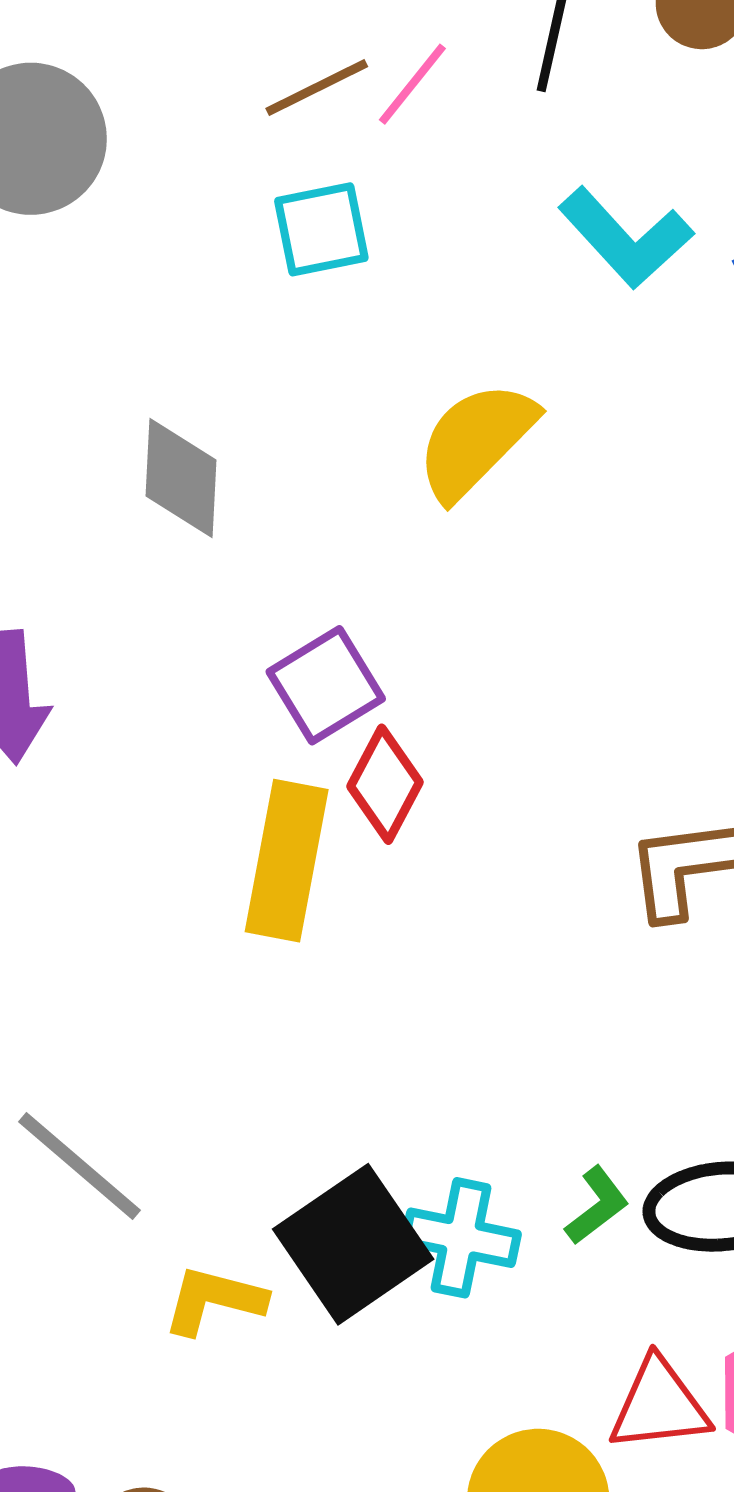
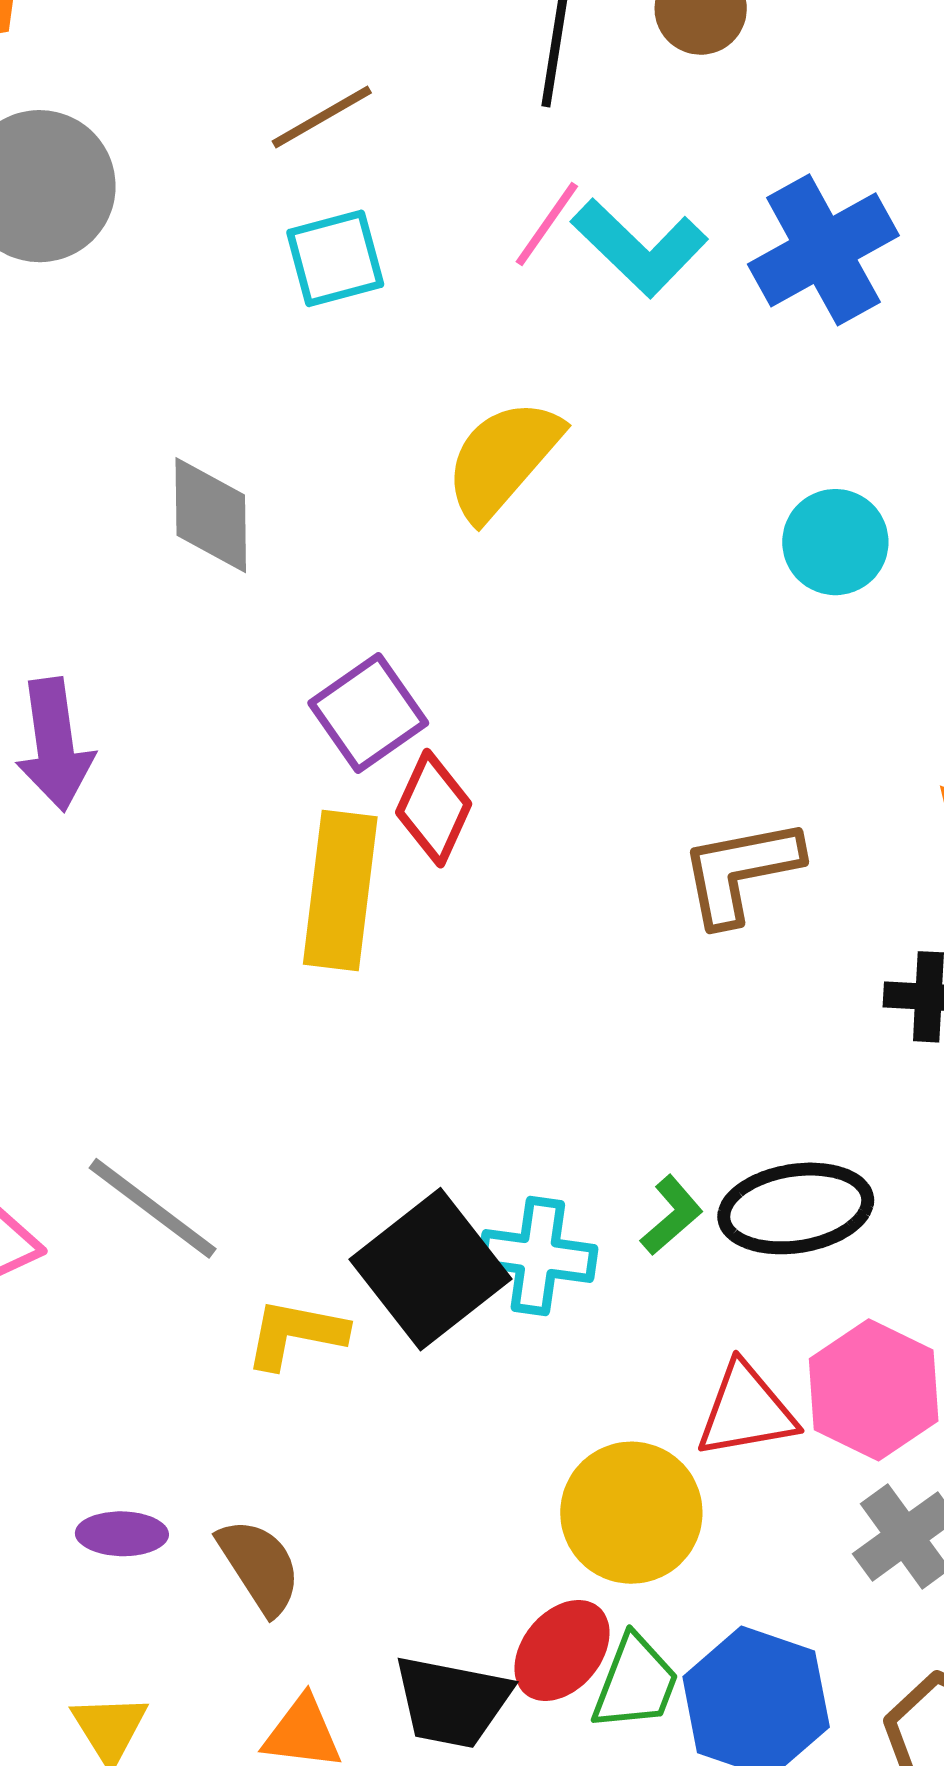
pink line: (412, 84) -> (547, 224), moved

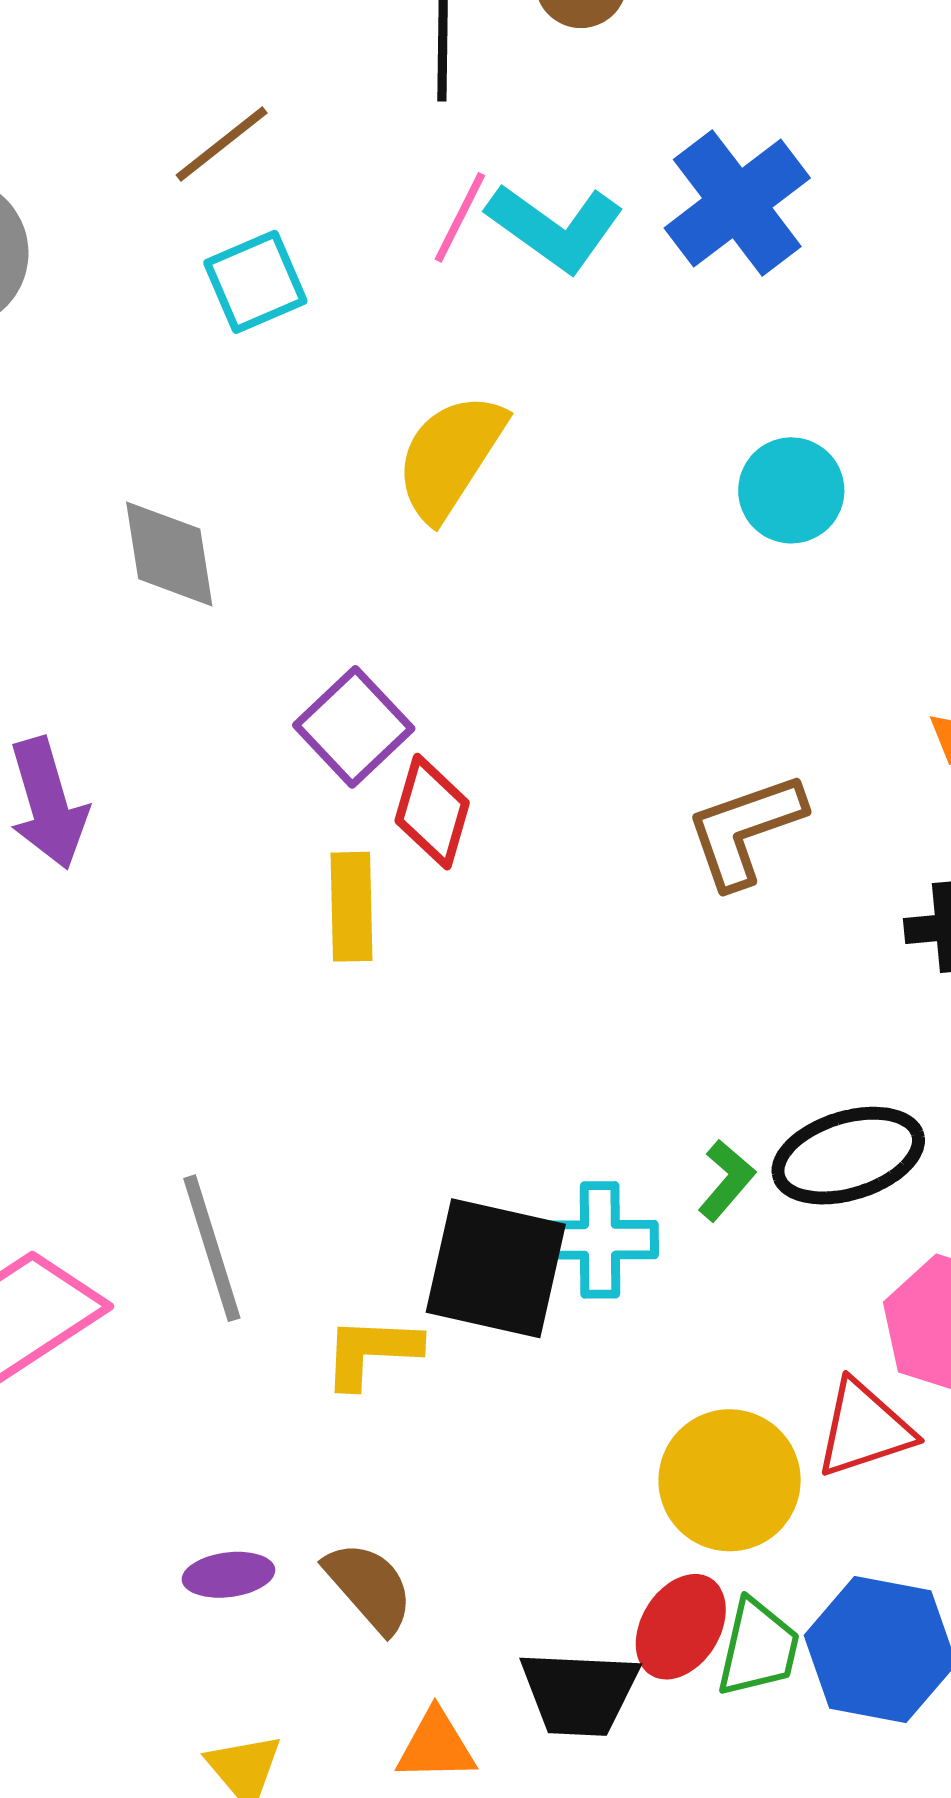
yellow rectangle: (340, 890) -> (352, 907), size x0.7
gray line: (153, 1208) -> (212, 1248), turned 44
black square: (431, 1269) -> (496, 1268), turned -31
red triangle: (746, 1411) -> (864, 1429), moved

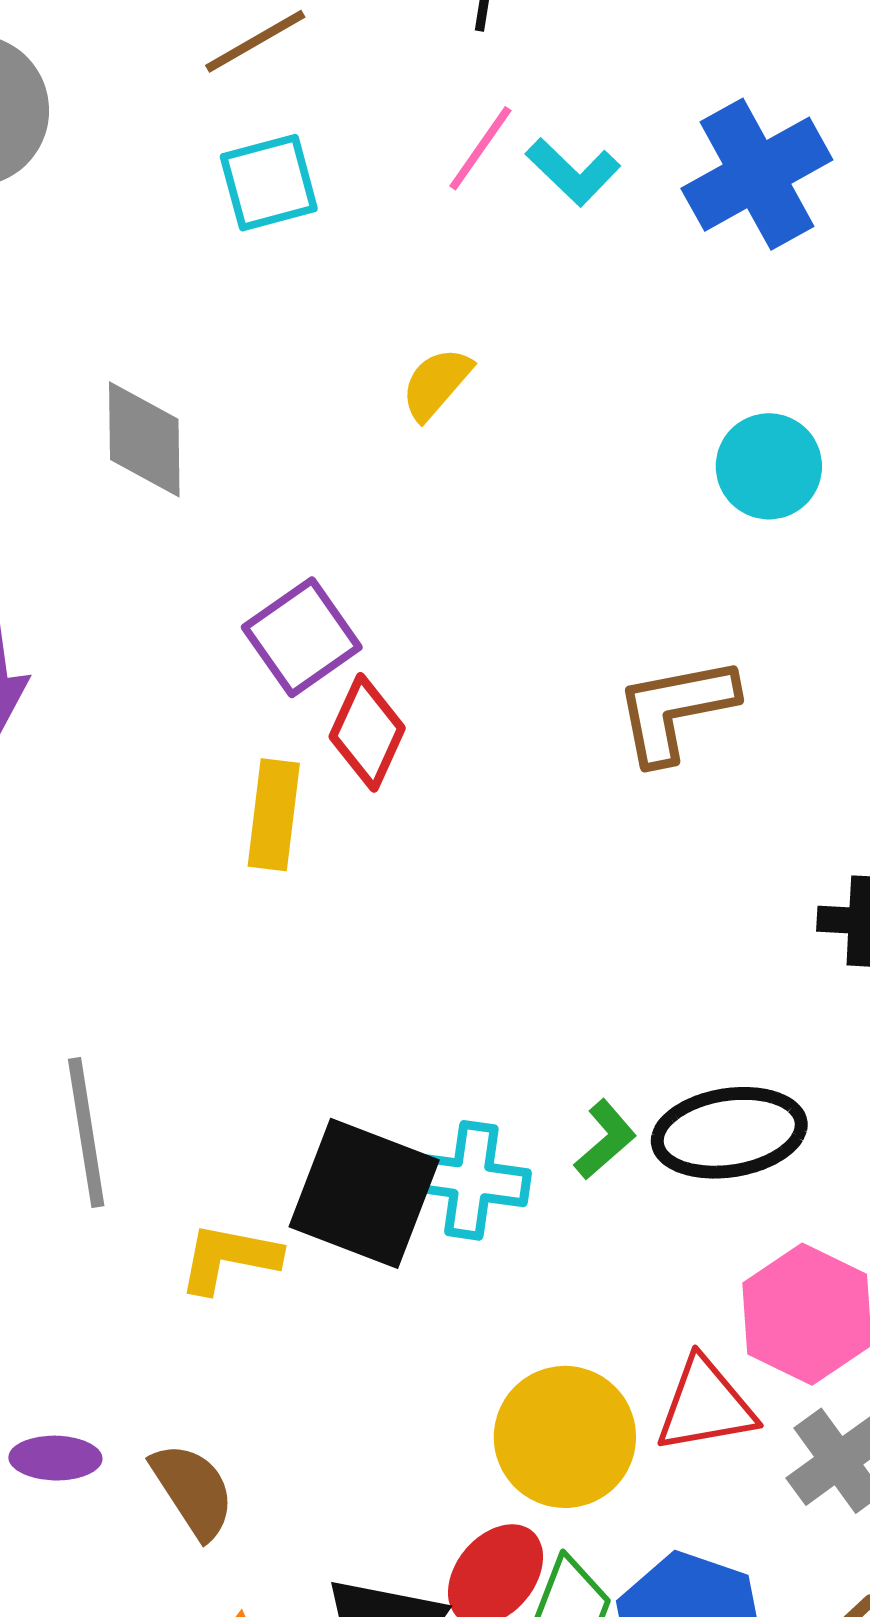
cyan L-shape: (555, 227) -> (573, 172), size x0.7
yellow semicircle: (450, 456) -> (436, 384), size x0.6
brown L-shape: (745, 830) -> (676, 710), moved

